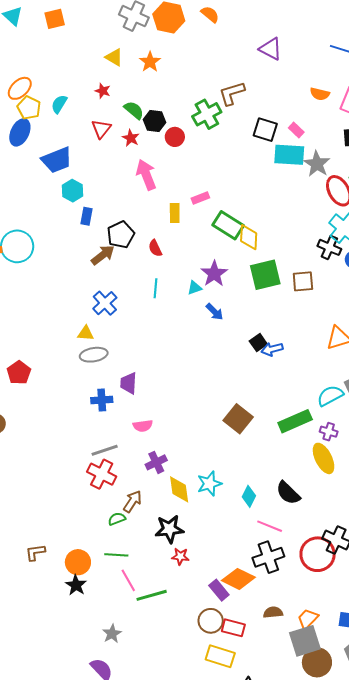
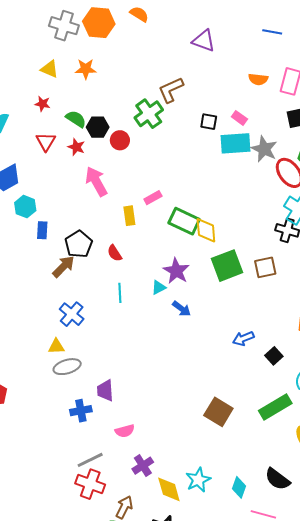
orange star: (150, 62) -> (86, 69), turned -30
black square: (265, 130) -> (209, 122), size x0.7
black square: (258, 343) -> (274, 356), moved

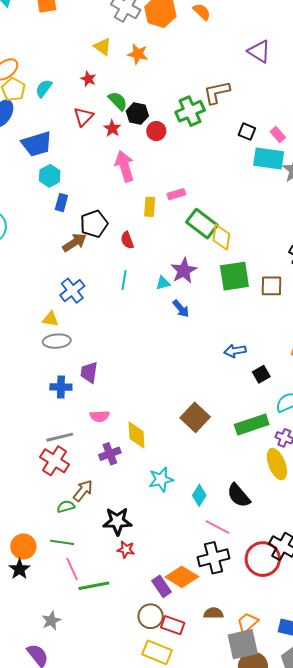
yellow diamond: (169, 489) -> (136, 435), moved

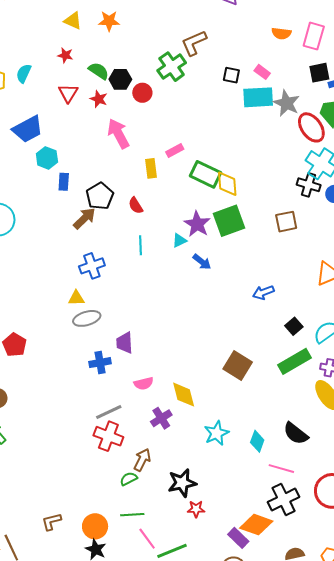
green square: (234, 276) -> (229, 221), moved
blue cross: (72, 291) -> (92, 266), turned 30
black square: (261, 374) -> (294, 326), moved

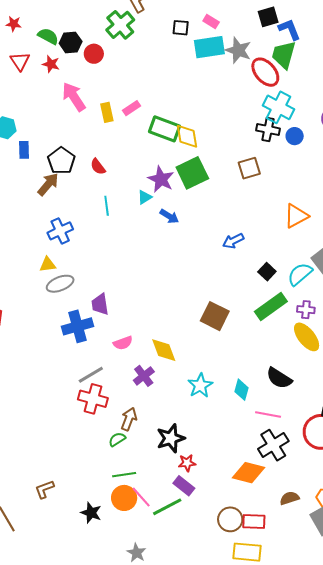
yellow rectangle: (151, 168) -> (107, 112), moved
blue cross: (100, 363) -> (78, 326), size x1.4
orange circle: (95, 526) -> (124, 498), moved
purple rectangle: (238, 538) -> (184, 486), moved

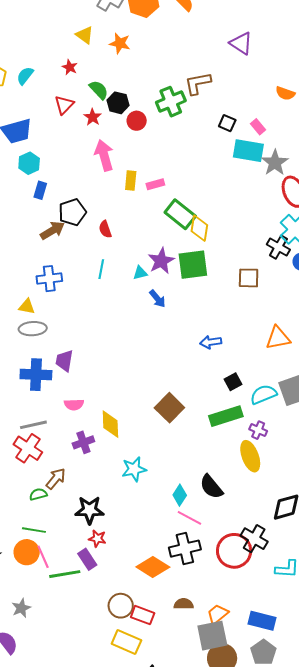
cyan diamond: (242, 390) -> (180, 495), moved

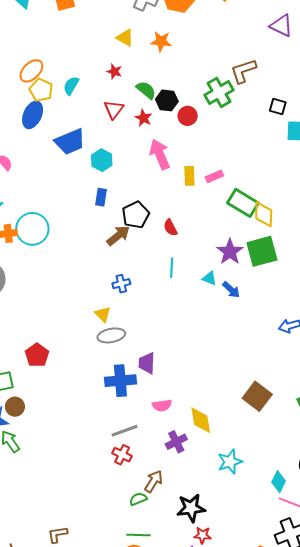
cyan hexagon: (29, 163) -> (102, 160), moved
cyan triangle: (140, 273) -> (209, 278), moved, turned 42
blue cross: (49, 279) -> (121, 284), size x0.7
yellow triangle: (27, 307) -> (103, 314), turned 42
red cross: (28, 448) -> (122, 455), size x0.7

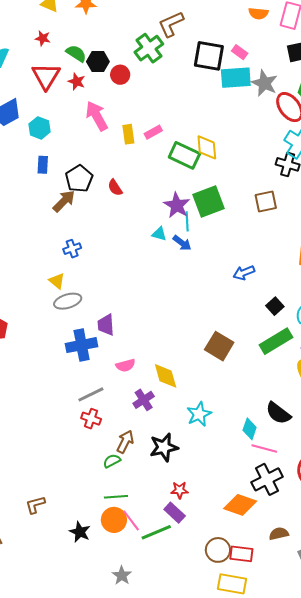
black square: (278, 107) -> (209, 56), size x1.8
red triangle: (114, 109) -> (46, 76), size x1.4
yellow diamond: (264, 214) -> (207, 147), moved
cyan line: (172, 268) -> (187, 221), moved
black star: (191, 508) -> (164, 447), moved

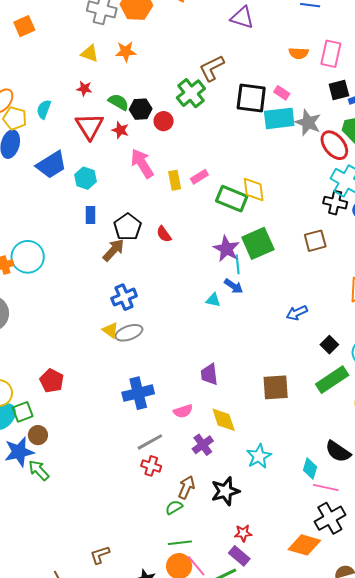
cyan triangle: (159, 234) -> (213, 300), moved
blue cross: (72, 249) -> (124, 297), size x1.4
gray ellipse: (68, 301) -> (129, 333), moved
purple trapezoid: (106, 325) -> (209, 374), moved
brown square: (219, 346) -> (276, 387), turned -32

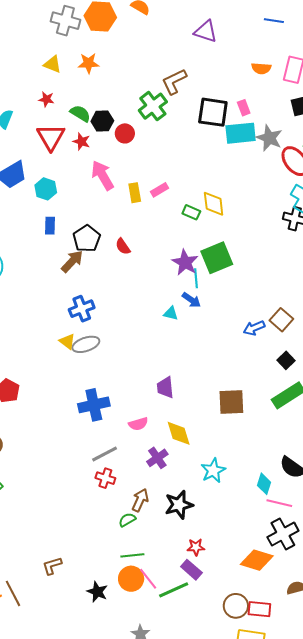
pink rectangle: (282, 93) -> (244, 108), turned 35
green rectangle: (232, 199) -> (191, 212), size x0.6
brown square: (315, 241) -> (281, 320), moved, turned -35

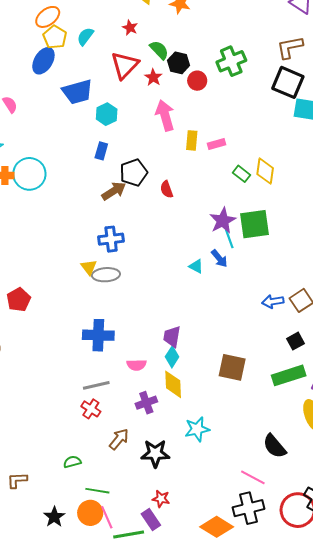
brown L-shape: (174, 81) -> (290, 47), moved
cyan line: (196, 278) -> (229, 239), turned -30
cyan diamond: (264, 484) -> (172, 357), moved
green semicircle: (127, 520) -> (72, 462), moved

